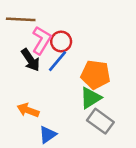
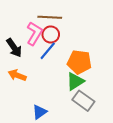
brown line: (21, 19) -> (50, 17), moved
black arrow: (30, 60) -> (14, 48), moved
orange arrow: (28, 110) -> (17, 75), moved

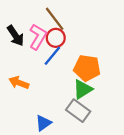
brown line: (50, 17) -> (55, 19), turned 50
black arrow: (14, 48) -> (15, 36), moved
gray rectangle: (83, 101) -> (78, 111), moved

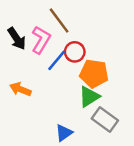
red circle: (56, 38) -> (75, 52), moved
gray rectangle: (78, 111) -> (105, 119), moved
blue triangle: (43, 123) -> (64, 133), moved

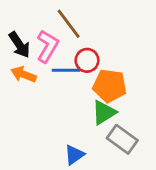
blue line: (57, 60) -> (66, 70), turned 50
orange arrow: (20, 89) -> (24, 74), moved

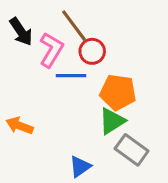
black arrow: (19, 45) -> (21, 32), moved
red circle: (87, 60) -> (92, 51), moved
orange arrow: (24, 74) -> (19, 126), moved

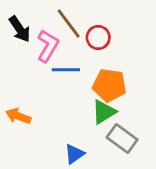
red circle: (92, 51) -> (98, 38), moved

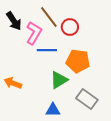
green triangle: (104, 112) -> (59, 80), moved
blue triangle: (74, 154) -> (53, 110), turned 35

